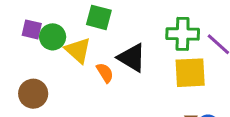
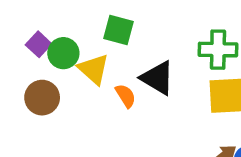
purple square: (32, 29) -> (39, 44), turned 30
brown circle: (33, 94) -> (42, 98), moved

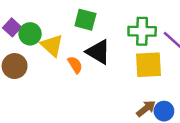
green square: (118, 30) -> (85, 20), moved

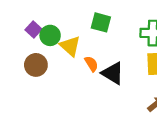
black triangle: (98, 52) -> (113, 73), moved

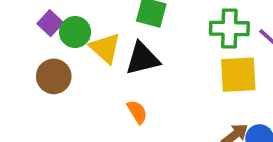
orange semicircle: (91, 64) -> (137, 112), moved
black triangle: (113, 73) -> (142, 59), moved, turned -45

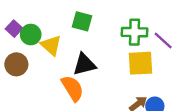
black triangle: (142, 59) -> (84, 64), moved
orange semicircle: (137, 112) -> (72, 88), size x1.6

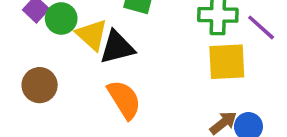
brown circle: (16, 64) -> (40, 85), moved
black triangle: (84, 64) -> (117, 47), moved

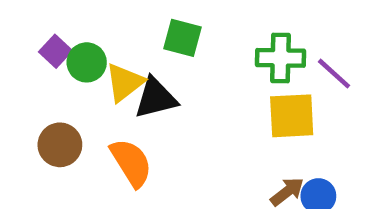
yellow triangle: (92, 35) -> (125, 82), turned 40
orange semicircle: (124, 100) -> (131, 163), moved

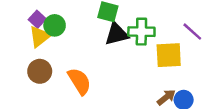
green cross: (280, 58) -> (141, 32), moved
yellow triangle: (125, 82) -> (40, 37), moved
black triangle: (156, 98) -> (117, 34), moved

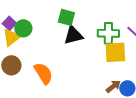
green cross: (141, 32) -> (108, 33), moved

